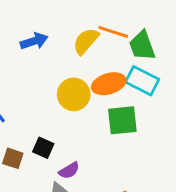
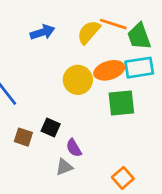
cyan rectangle: (142, 81) -> (139, 68), turned -36
purple semicircle: (69, 171) -> (74, 148), turned 90

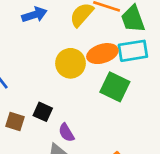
green square: (121, 103) -> (115, 87), turned 32

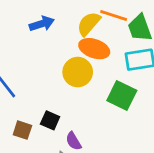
orange ellipse: (102, 54) -> (94, 49), moved, turned 36

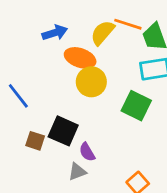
orange ellipse: (94, 49) -> (80, 58), moved
black square: (50, 120) -> (63, 131), size x1.5

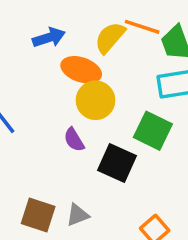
black square: (63, 131) -> (117, 163), moved
brown square: (35, 141) -> (38, 215), moved, size x1.4
purple semicircle: (87, 152) -> (74, 140), moved

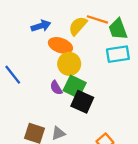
green square: (153, 131) -> (75, 87), moved

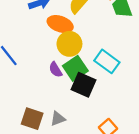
cyan rectangle: (118, 54) -> (107, 61), moved, turned 45
green square: (75, 87) -> (75, 68), turned 30

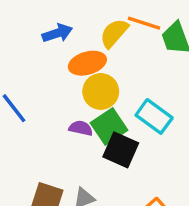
orange ellipse: (60, 24) -> (87, 63), turned -35
purple semicircle: (55, 70) -> (81, 128), turned 133

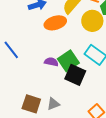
yellow circle: (101, 91) -> (92, 21), moved

